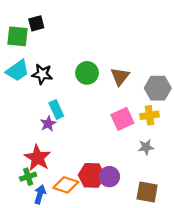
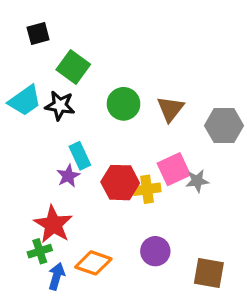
black square: (36, 23) -> (38, 33), moved
green square: (17, 36) -> (73, 67), moved, turned 30
yellow cross: (149, 115) -> (147, 189), moved
gray star: (146, 147) -> (197, 181), moved
red hexagon: (92, 175) -> (120, 183), moved

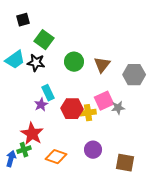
blue arrow: (57, 276) -> (11, 159), moved

